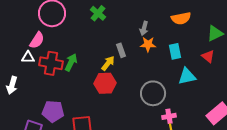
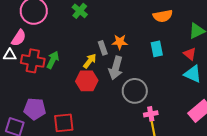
gray arrow: (144, 28) -> (116, 68), moved, size x1.6
orange star: (148, 44) -> (120, 42), moved
cyan triangle: (187, 76) -> (193, 74), moved, turned 36

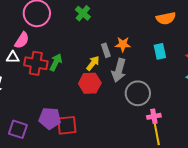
purple pentagon: (35, 109) -> (50, 118), moved

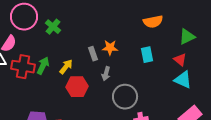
green cross: (83, 13) -> (53, 27), moved
yellow arrow: (93, 63) -> (66, 67), moved
gray arrow: (119, 70) -> (106, 74), size x0.6

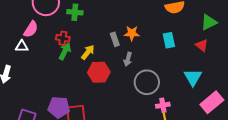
green cross: (53, 27) -> (75, 12), turned -35
red cross: (23, 67) -> (63, 38), moved, size x0.6
cyan triangle: (183, 80) -> (193, 77), moved, turned 36

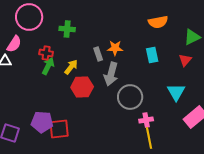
green cross: (75, 12) -> (67, 29), moved
red triangle: (202, 45) -> (185, 60), turned 32
gray arrow: (128, 59) -> (111, 74), size x1.6

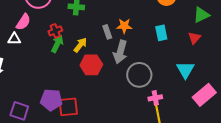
red cross: (46, 53) -> (55, 31), turned -32

